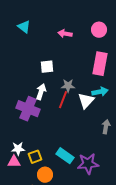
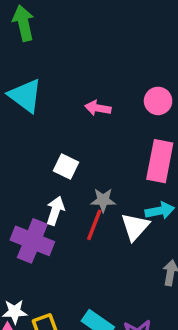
cyan triangle: (24, 27) -> (25, 96), size x1.5
white square: (47, 67) -> (66, 166), turned 32

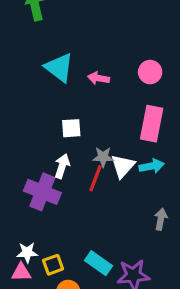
cyan triangle: (25, 96) -> (59, 67), moved
white square: (66, 166) -> (71, 128), turned -30
white triangle: (135, 227) -> (123, 166), moved

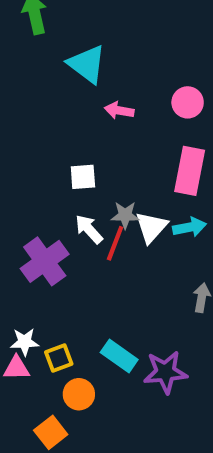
cyan triangle: (59, 67) -> (87, 64), moved
white arrow: (62, 166) -> (89, 229), moved, turned -60
purple cross: (42, 192) -> (45, 261), turned 32

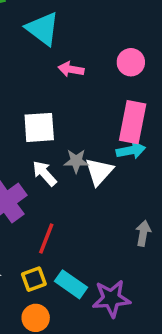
white square: (83, 177) -> (39, 127), size x1.4
cyan arrow: (190, 227) -> (131, 150), moved
red line: (115, 243) -> (46, 239), moved
yellow square: (59, 358) -> (34, 279), moved

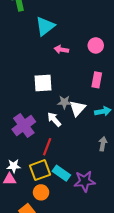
cyan triangle: (43, 29) -> (45, 26), turned 45
pink rectangle: (133, 122) -> (97, 80), size x0.7
cyan arrow: (131, 150) -> (103, 111), moved
white arrow: (44, 173) -> (54, 119), moved
yellow square: (34, 279) -> (40, 170), size x1.5

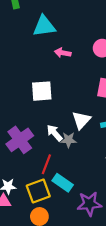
cyan triangle: (45, 26) -> (44, 26), turned 30
gray star: (64, 102) -> (68, 140), moved
cyan rectangle: (61, 173) -> (63, 183), moved

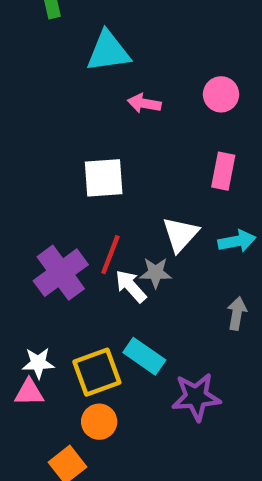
white arrow: (55, 133) -> (131, 286), moved
red line: (46, 164) -> (110, 255), moved

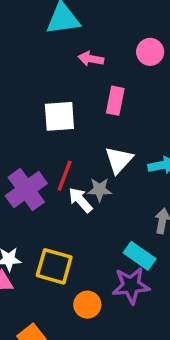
pink rectangle: (223, 171) -> (115, 101), moved
cyan rectangle: (144, 356) -> (140, 256), moved
yellow square: (97, 372) -> (54, 266), turned 36
orange circle: (99, 422) -> (87, 305), moved

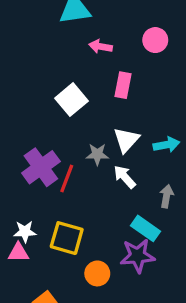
white square: (59, 116) -> (72, 100), turned -36
red line: (65, 176) -> (67, 178), moved
gray star: (100, 190) -> (97, 154), moved
white arrow: (80, 200) -> (125, 177), moved

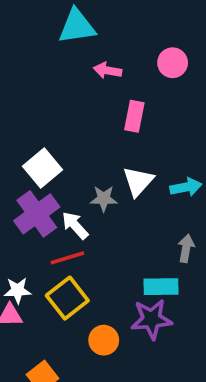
white square: (72, 100) -> (42, 168), moved
white arrow: (125, 177) -> (75, 225), moved
red line: (67, 178) -> (67, 258), moved, turned 52
cyan rectangle: (146, 228) -> (161, 287), turned -36
yellow square: (67, 238) -> (67, 298), turned 36

